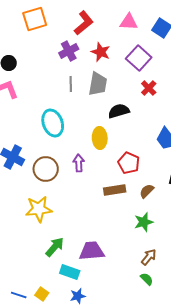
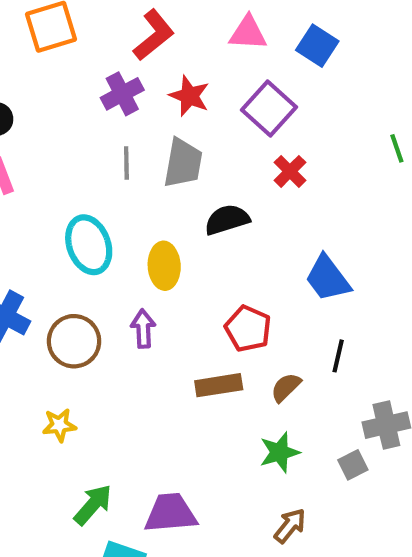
yellow ellipse: (100, 138) -> (164, 266), moved
yellow star: (39, 209) -> (59, 425), size x0.6

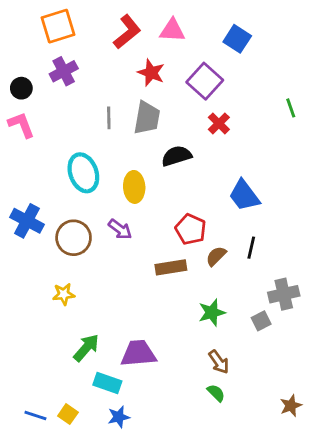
pink triangle: (248, 33) -> (172, 30), moved
purple cross: (122, 94) -> (64, 71), moved
purple arrow: (143, 329) -> (120, 229), turned 130
brown semicircle: (286, 387) -> (216, 256), moved
brown arrow: (290, 526) -> (219, 362), turned 105

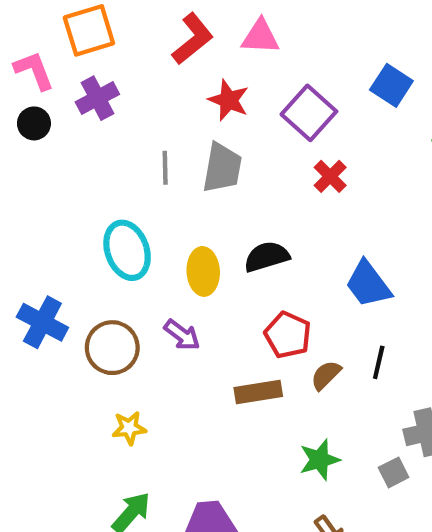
blue square: (237, 39) -> (391, 85), moved
pink L-shape: (21, 125) -> (34, 71), moved
black semicircle: (177, 156) -> (267, 257), moved
yellow star: (64, 294) -> (129, 428), moved

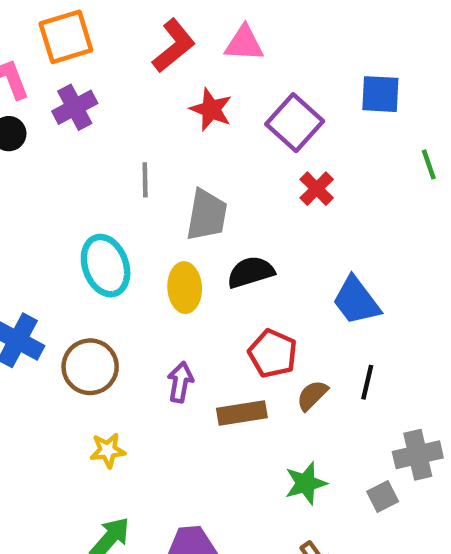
blue square: (391, 85) -> (380, 94), turned -30
gray trapezoid: (222, 168) -> (207, 215), moved
purple arrow: (182, 335) -> (180, 382), moved, turned -117

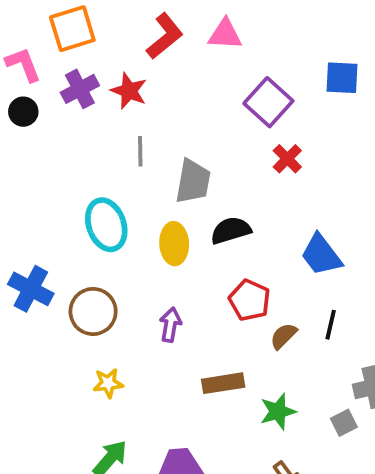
red star: (211, 109) -> (129, 91), moved
brown rectangle: (242, 413) -> (223, 383), moved

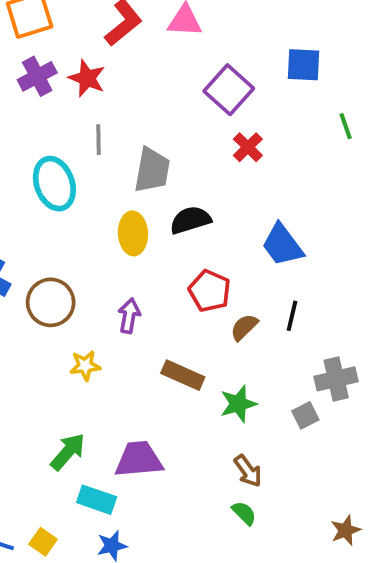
cyan ellipse: (106, 225) -> (54, 184), moved
yellow star: (108, 383) -> (85, 366), moved
brown rectangle: (223, 383) -> (183, 375), turned 33

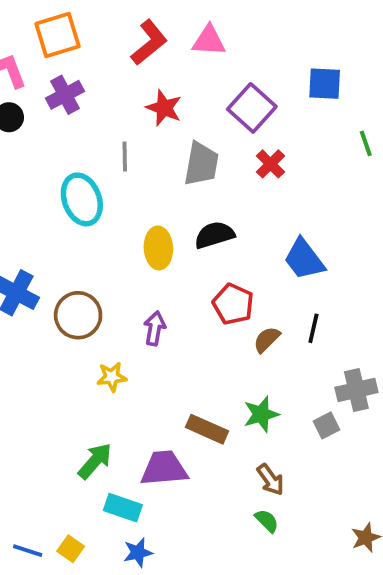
red star: (87, 78) -> (164, 108), moved
gray trapezoid: (152, 170) -> (201, 164), moved
brown rectangle: (183, 375) -> (207, 429), moved

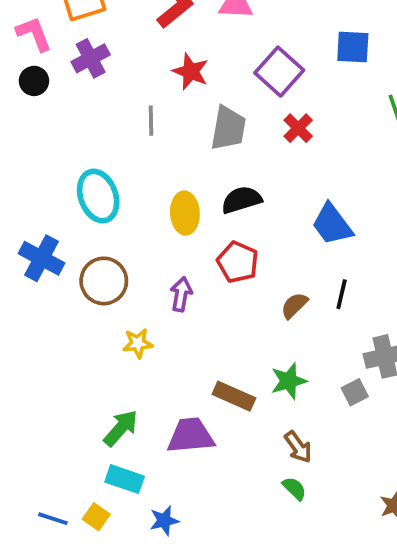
cyan ellipse: (82, 199) -> (98, 196), moved
red pentagon: (233, 304) -> (238, 262), moved
cyan rectangle: (123, 508) -> (125, 479), moved

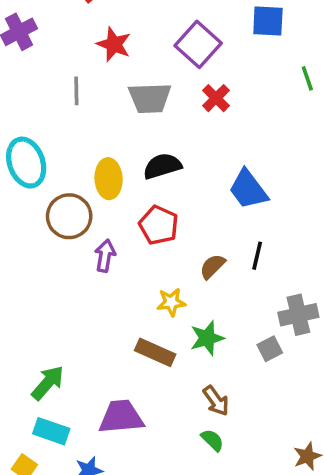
gray trapezoid: (228, 128) -> (150, 98), turned 78
brown circle: (104, 281) -> (69, 216), moved
yellow star: (138, 343) -> (171, 302), moved
purple trapezoid: (191, 436) -> (121, 417), moved

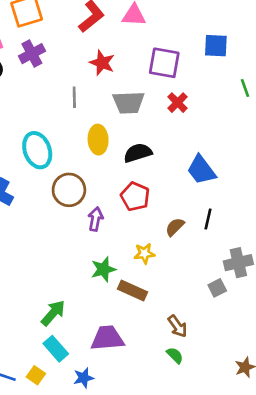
purple square: (198, 44) -> (164, 63), turned -32
yellow ellipse: (109, 179) -> (98, 140), moved
green star: (207, 338) -> (103, 269), moved
cyan rectangle: (51, 431) -> (56, 349), turned 30

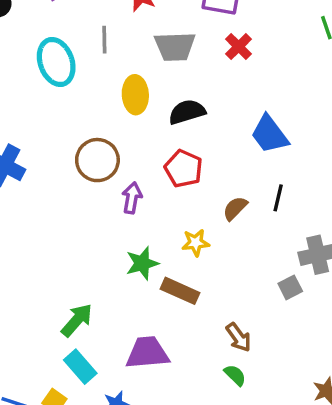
cyan ellipse: (37, 150) -> (56, 62), moved

